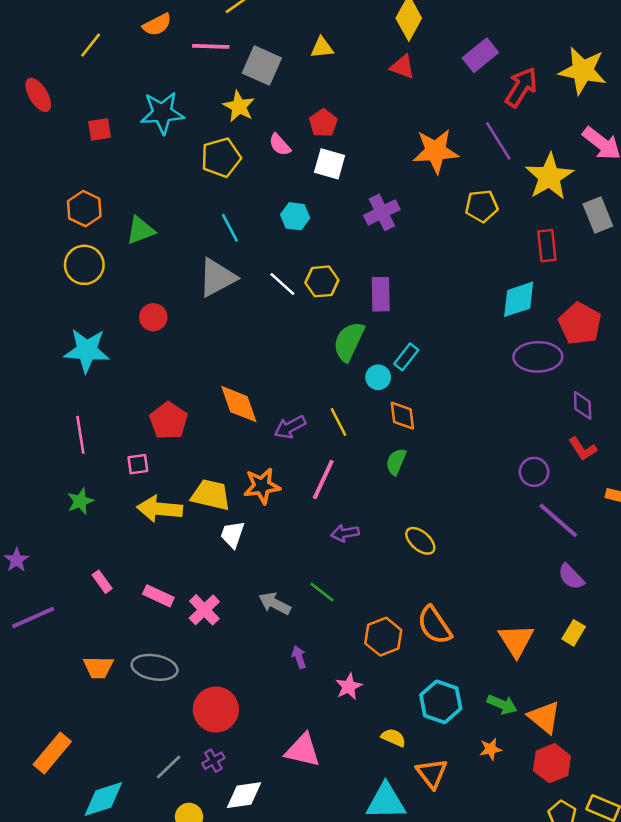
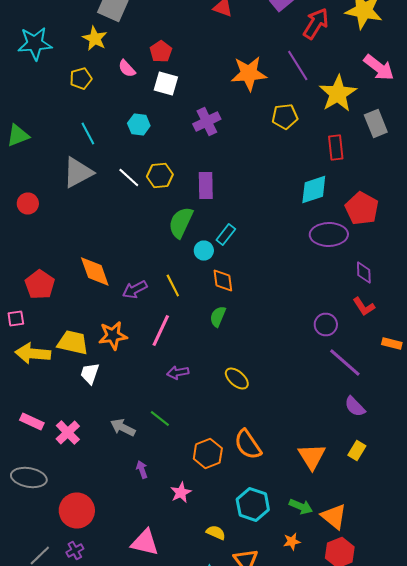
yellow pentagon: (221, 157) -> (81, 78), size x0.7

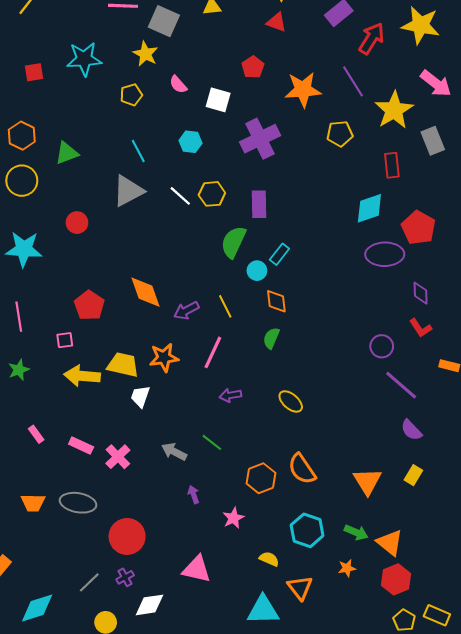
red pentagon: (161, 52) -> (253, 67), moved
purple cross: (207, 122) -> (260, 139), size x1.4

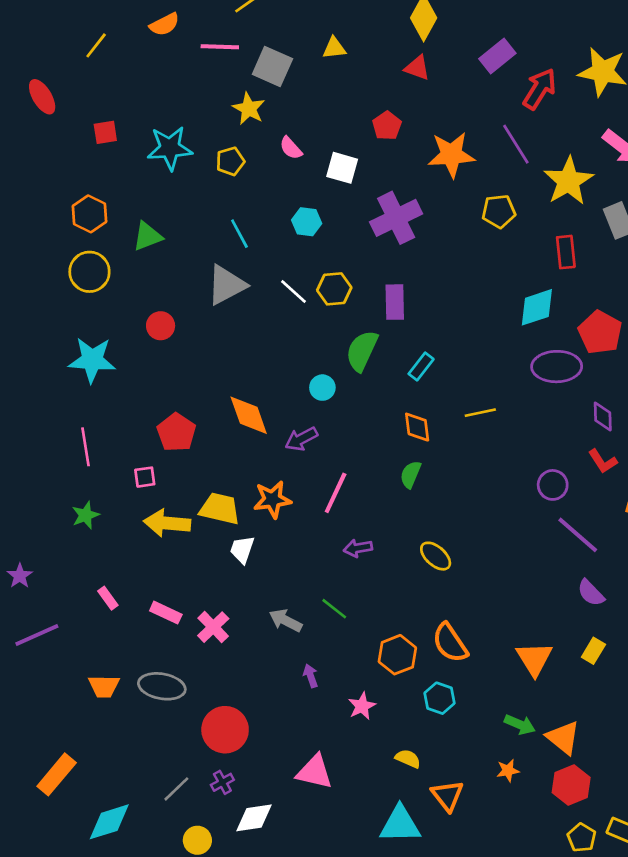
cyan star: (84, 59) -> (170, 148), moved
cyan circle: (257, 271) -> (322, 388), moved
yellow line: (225, 306) -> (480, 413), moved, turned -75
cyan hexagon: (307, 530) -> (440, 698), moved, size x0.7

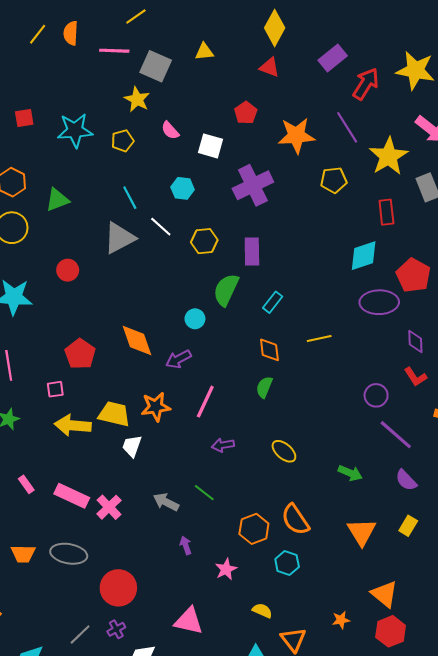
orange semicircle: (164, 24) -> (71, 33), turned 120
yellow line: (96, 45) -> (38, 34), moved
white line: (293, 292) -> (161, 227), moved
pink rectangle: (166, 613) -> (72, 496), size x1.4
green arrow: (520, 724) -> (350, 473), moved

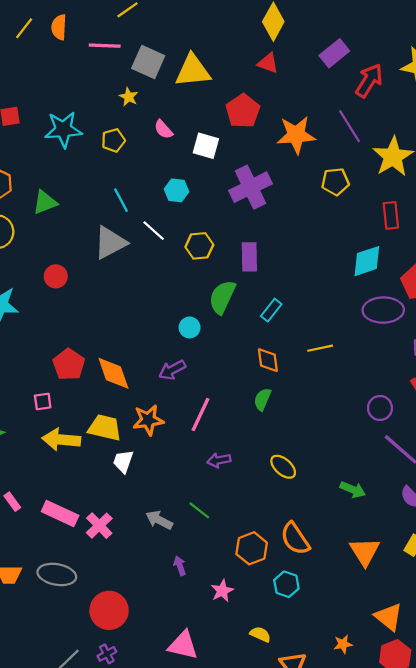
yellow triangle: (204, 52) -> (193, 71), moved, size x1.8
yellow star: (137, 99) -> (129, 97), size x0.7
red pentagon: (246, 113) -> (243, 111), size x1.4
orange diamond: (137, 341) -> (113, 373), moved

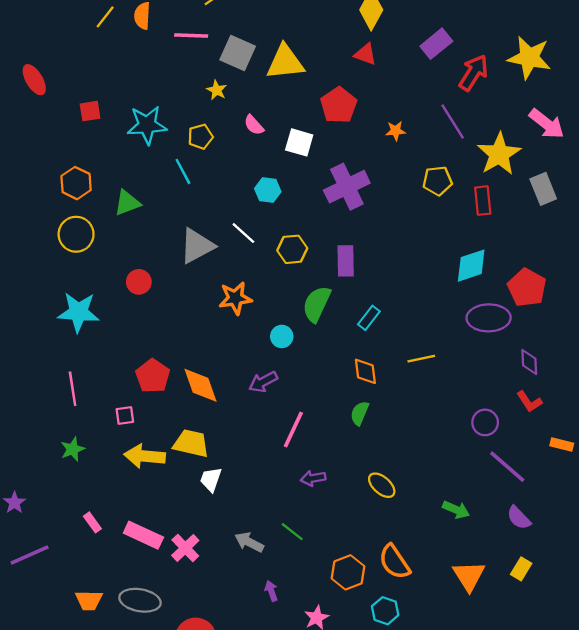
orange star: (296, 135) -> (396, 131), size x0.5
cyan line: (121, 200) -> (183, 171), moved
red rectangle: (391, 215) -> (483, 201), moved
orange star: (148, 420) -> (235, 298), moved

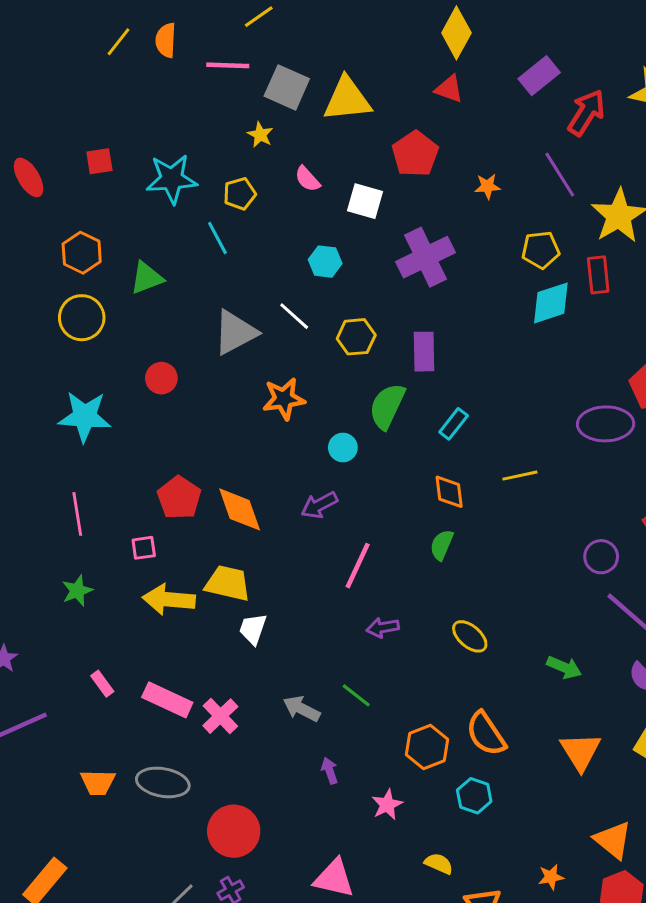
red ellipse: (34, 80) -> (29, 177), moved
cyan diamond: (471, 266) -> (551, 303), moved

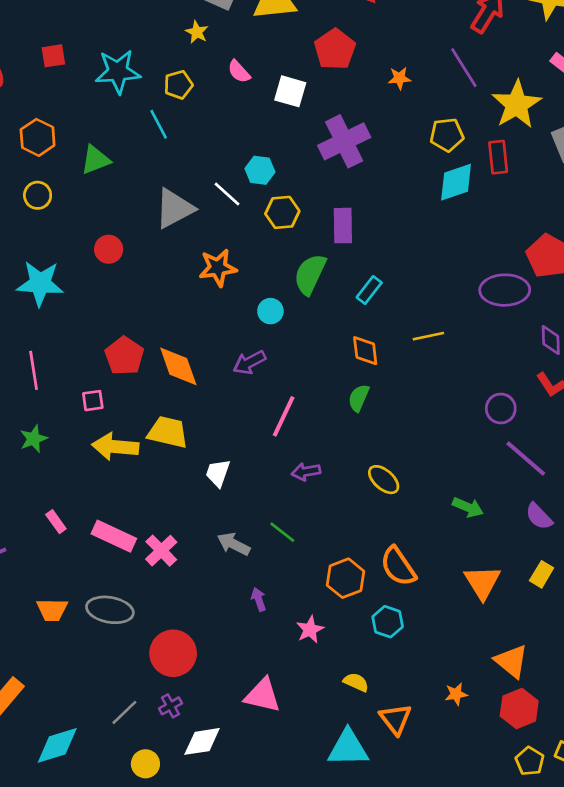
cyan hexagon: (325, 262) -> (260, 170), moved
yellow circle: (82, 318) -> (38, 195), size x0.7
white trapezoid: (253, 629) -> (218, 473), moved

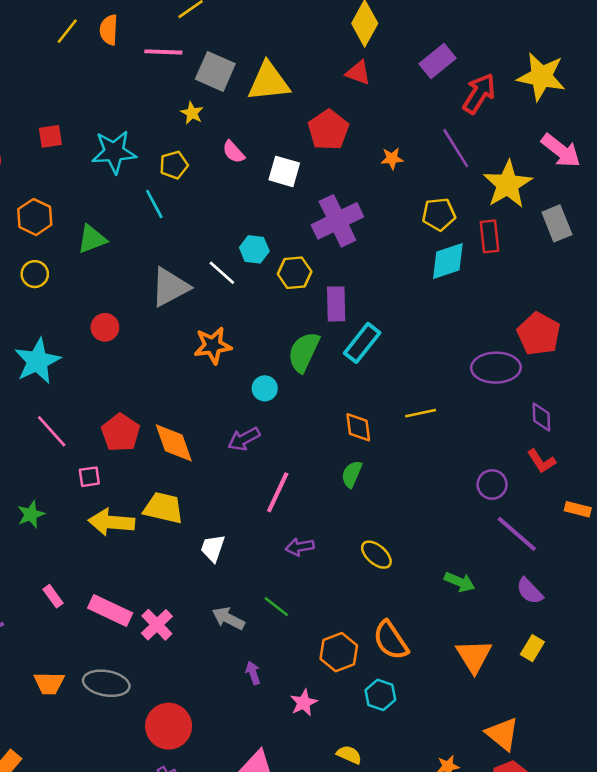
yellow hexagon: (282, 212) -> (295, 273), moved
cyan star: (40, 283) -> (37, 361), turned -30
cyan rectangle: (369, 290) -> (362, 343), moved, size x1.4
pink line: (34, 370) -> (52, 431), moved, turned -33

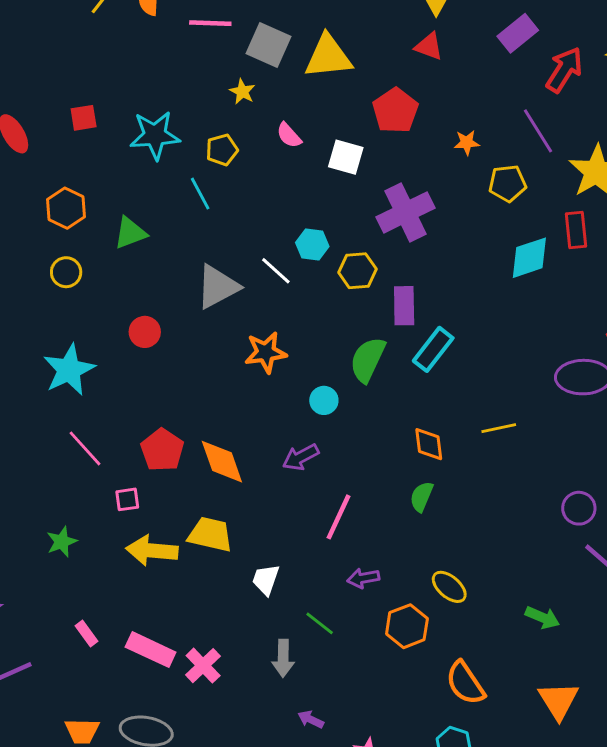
yellow pentagon: (439, 214) -> (507, 183), moved
green line: (276, 607) -> (320, 623), moved
gray arrow: (228, 618) -> (283, 658), turned -116
orange hexagon: (339, 652) -> (407, 626), moved
purple arrow: (253, 673) -> (311, 719), turned -45

